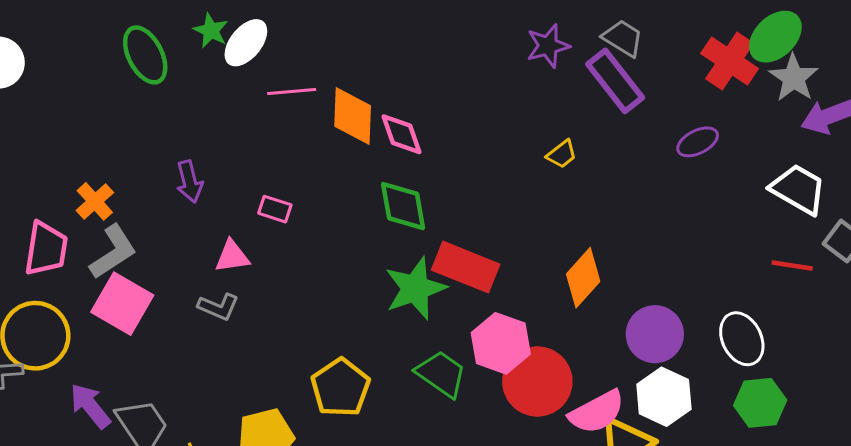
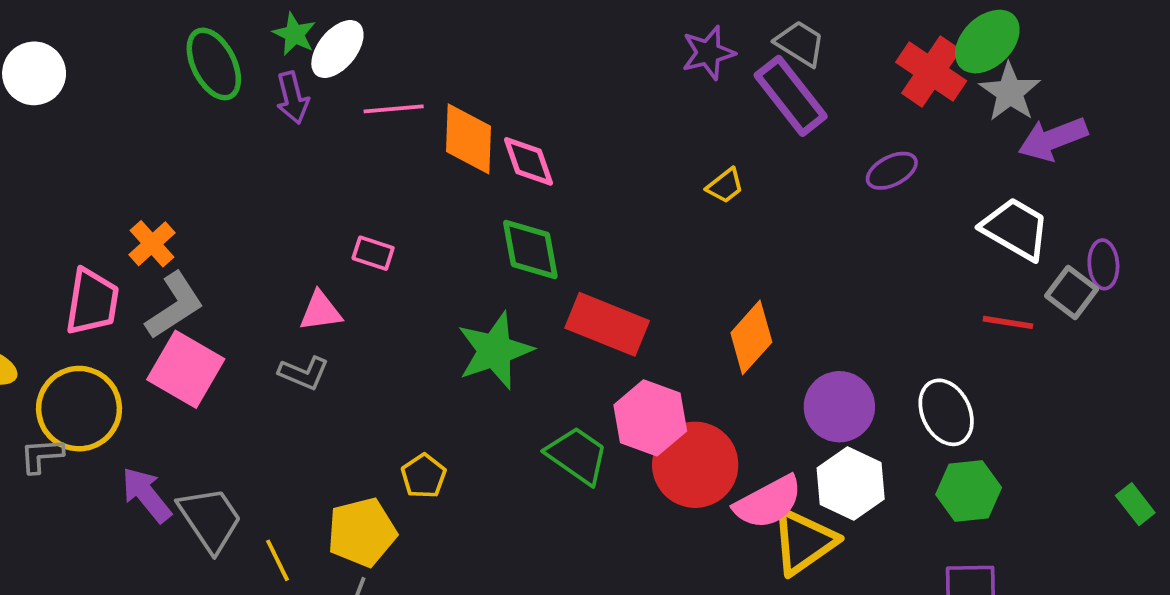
purple arrow: (189, 182) -> (293, 98), moved
green star: (415, 288) -> (495, 351), moved
yellow pentagon: (341, 388) -> (424, 476), moved, size x0.6

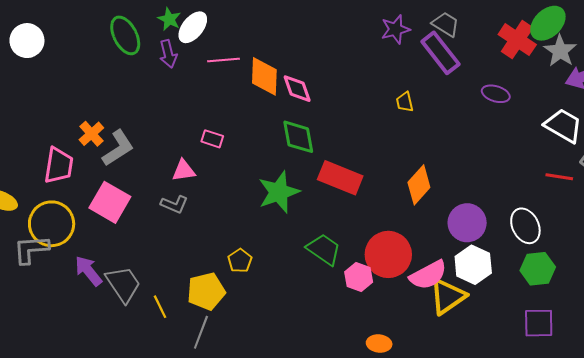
purple ellipse: (892, 171) -> (496, 94), turned 44
yellow trapezoid: (725, 186) -> (405, 102), turned 115
gray L-shape: (175, 306) -> (118, 148), moved
pink hexagon: (650, 418) -> (359, 277), moved, size x0.7
gray L-shape: (42, 455) -> (31, 249), size x1.5

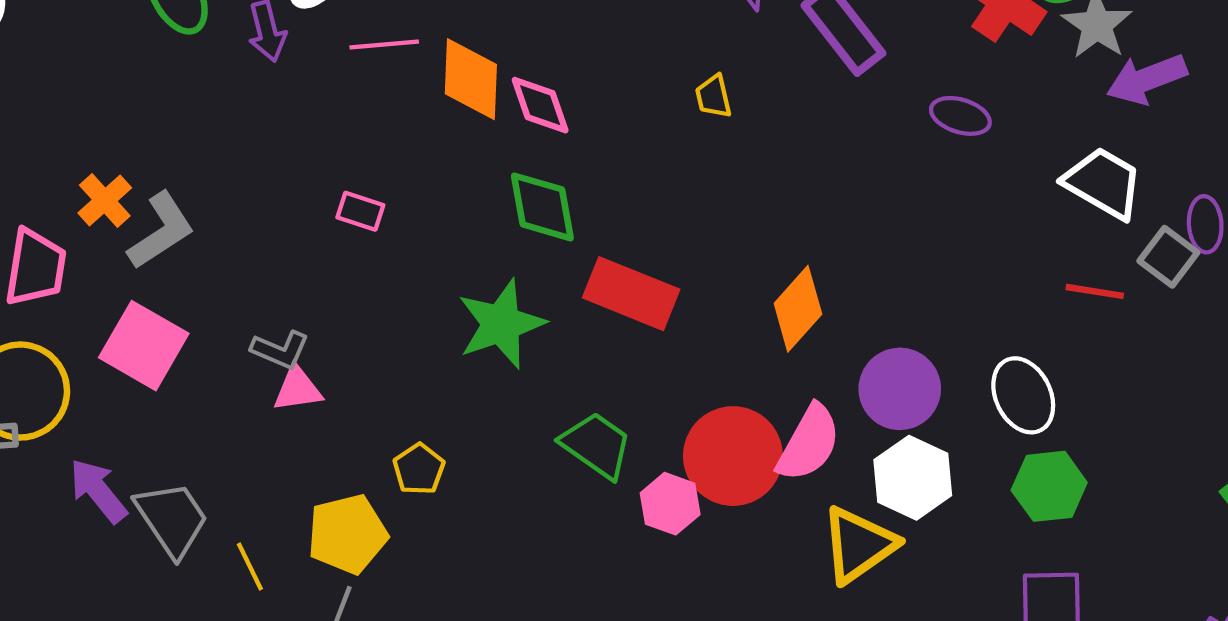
yellow trapezoid: (405, 102) -> (713, 96), moved
pink triangle: (184, 171) -> (298, 389), moved
pink semicircle: (428, 275) -> (809, 443), moved, turned -33

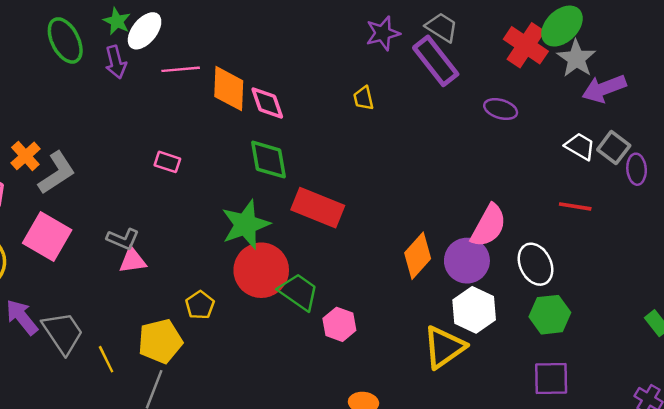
white trapezoid: (1103, 183) -> (580, 146), size x0.7
gray square: (1168, 257) -> (614, 148), moved
orange diamond: (798, 309) -> (418, 256), moved
pink semicircle: (809, 443) -> (489, 226), moved
red circle: (733, 456) -> (261, 270), moved

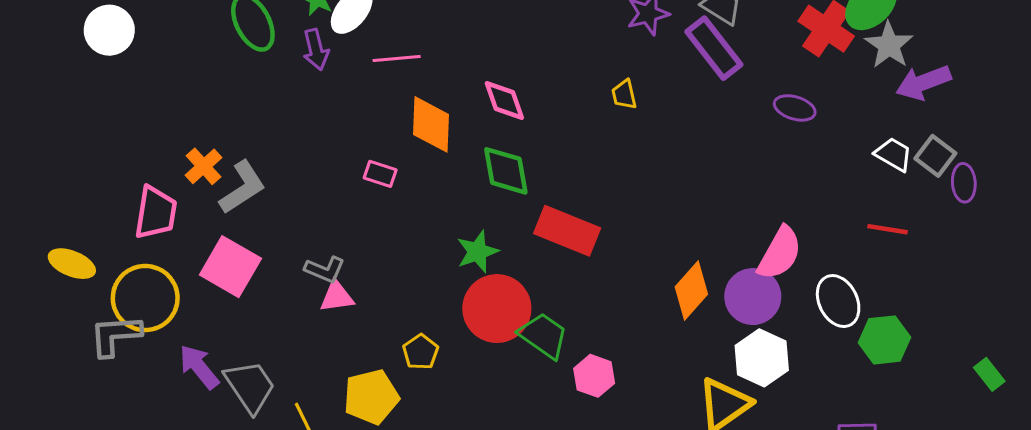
orange diamond: (229, 89) -> (431, 124), moved
green star: (246, 225) -> (477, 252), size x0.7
green hexagon: (550, 315) -> (884, 340), moved

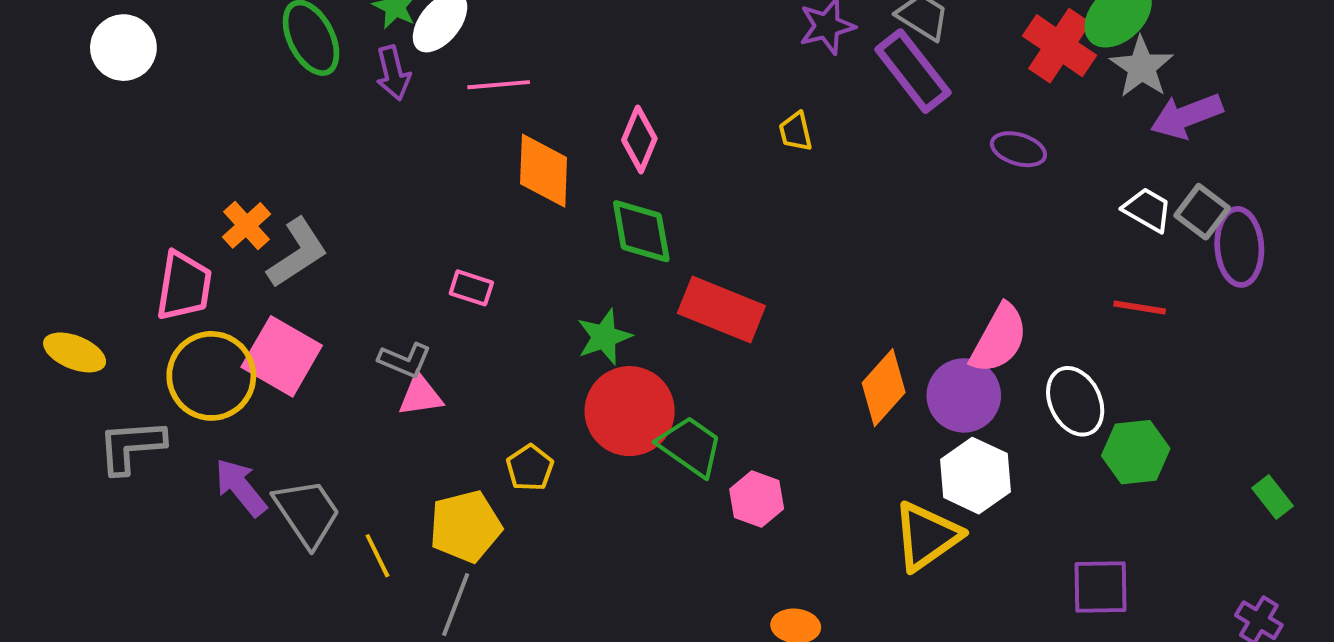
pink diamond: (504, 100) -> (639, 139), turned 42
pink rectangle: (380, 174) -> (471, 288), moved
purple ellipse: (964, 183) -> (1239, 247), size x1.5
yellow circle: (145, 298) -> (211, 376), moved

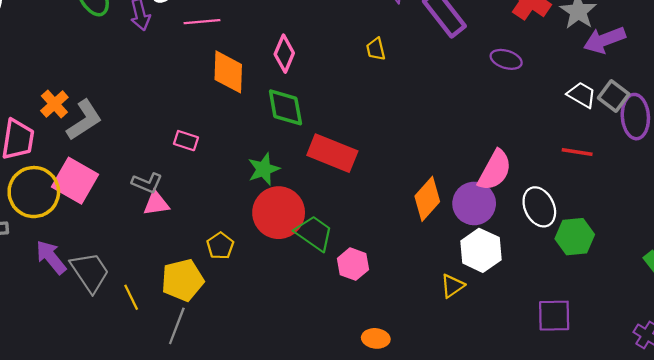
yellow triangle: (927, 536) -> (452, 286), size x0.6

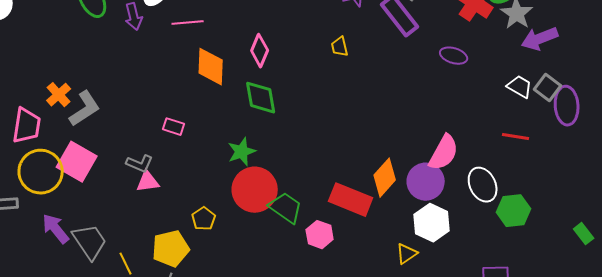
red rectangle: (332, 153) -> (351, 200), moved

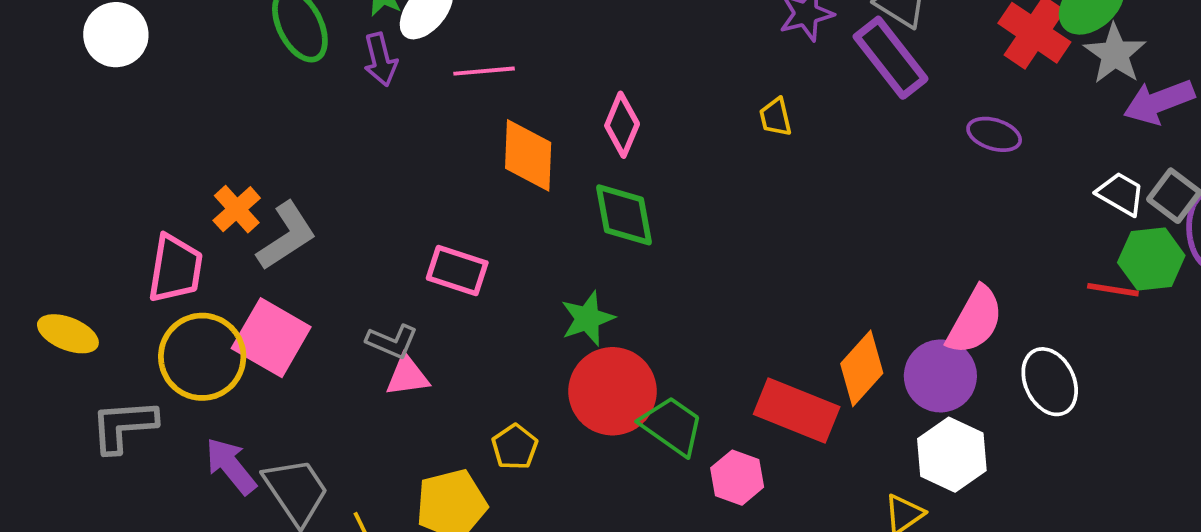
pink rectangle: (174, 127) -> (457, 270), size x1.4
green hexagon: (514, 211) -> (1151, 259), moved

